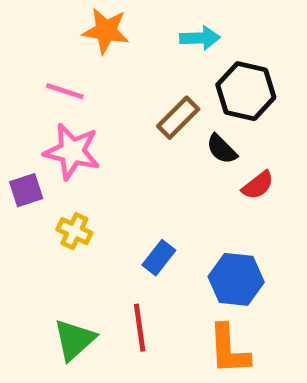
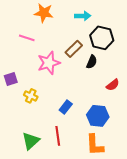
black semicircle: (222, 149) -> (92, 62), turned -112
pink star: (72, 151) -> (49, 63), moved, turned -30
red semicircle: (258, 185) -> (113, 85), moved

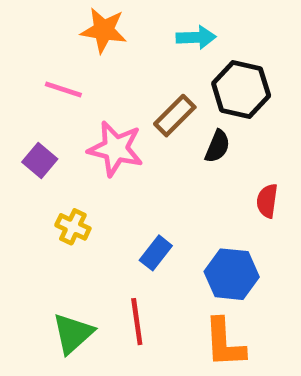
pink star: (49, 63) -> (116, 149), turned 30
purple square: (11, 79) -> (40, 161), moved, turned -32
red semicircle: (113, 85) -> (267, 201), turned 136

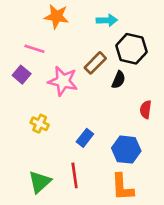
purple square: (40, 161) -> (22, 75), moved

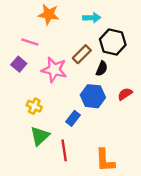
red semicircle: (146, 109) -> (125, 94), turned 48
blue hexagon: (126, 150) -> (93, 96), moved
green triangle: (40, 182) -> (40, 136), moved

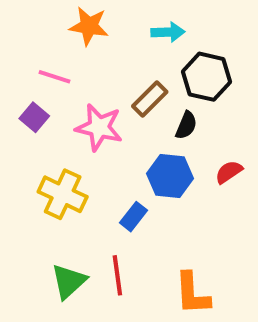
yellow cross: (34, 106) -> (63, 194), size x1.6
green triangle: (40, 136) -> (69, 281), moved

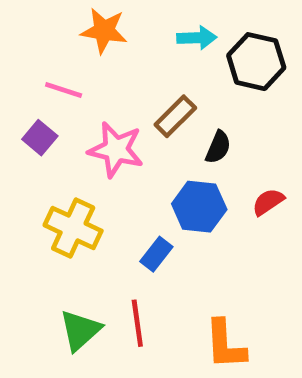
black hexagon: (206, 77) -> (256, 62), moved

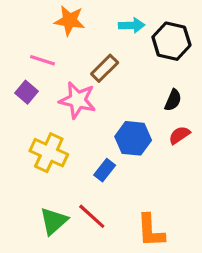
brown rectangle: (175, 116) -> (105, 68), moved
black semicircle: (218, 147) -> (173, 100), moved
red line: (137, 323) -> (92, 216), turned -40

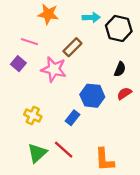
yellow cross: (49, 153) -> (33, 116), moved, size x0.7

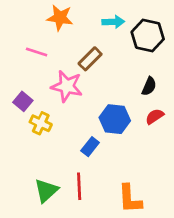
purple square: (18, 64) -> (23, 101), moved
yellow cross: (33, 116) -> (41, 123), moved
red line: (64, 150) -> (79, 186), turned 45

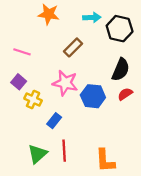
pink line: (37, 52) -> (22, 52), moved
pink star: (67, 86) -> (65, 83), moved
black semicircle: (149, 86) -> (121, 70), size x1.5
blue rectangle: (90, 147) -> (54, 121), moved

